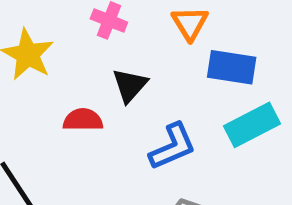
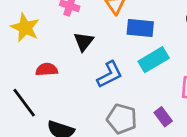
red semicircle: (83, 120) -> (47, 69), moved

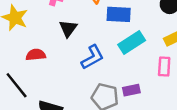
purple rectangle: (163, 117) -> (131, 90), moved, turned -63

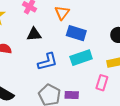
black triangle: (68, 28) -> (34, 34), turned 35

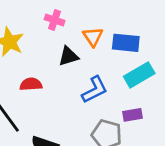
orange triangle: (62, 13) -> (93, 37), moved
purple rectangle: (72, 95) -> (132, 115), moved

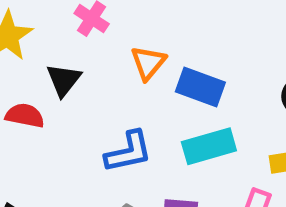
black triangle: (68, 56) -> (64, 80), moved, turned -50

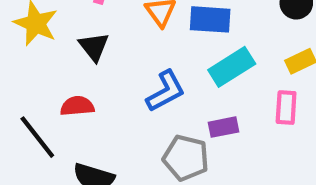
red semicircle: (25, 116) -> (77, 106), moved

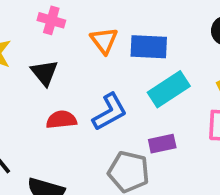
red semicircle: (77, 106) -> (61, 120), moved

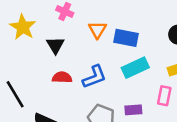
purple rectangle: (162, 144) -> (133, 110), moved

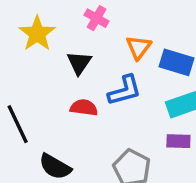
blue L-shape: (94, 77) -> (125, 90), moved
purple rectangle: (133, 110) -> (178, 141), moved

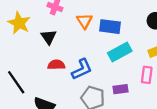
blue L-shape: (125, 90) -> (82, 69), moved
purple rectangle: (178, 141) -> (121, 89), moved

